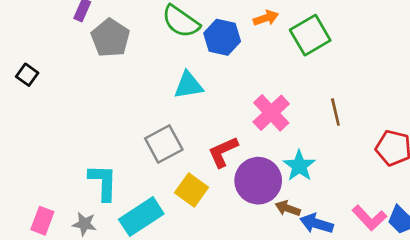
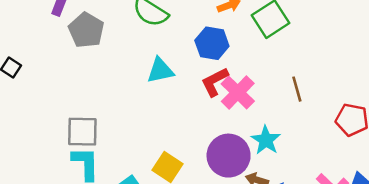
blue hexagon: (222, 37) -> (212, 43), moved
gray square: (164, 144) -> (82, 132), moved, turned 32
red L-shape: (223, 152) -> (215, 82), moved

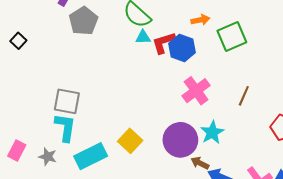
cyan triangle: (160, 71) -> (143, 37), moved, size x0.7
red L-shape: (215, 82) -> (164, 43), moved
brown line: (297, 89) -> (244, 96), turned 30

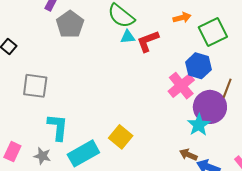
blue hexagon: (182, 48) -> (198, 66), moved
gray square: (67, 101) -> (35, 86), moved
purple circle: (180, 140) -> (210, 107), moved

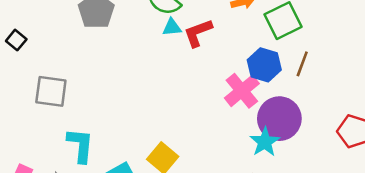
brown line: (227, 88) -> (302, 64), moved

